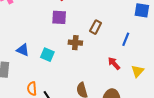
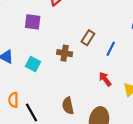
purple square: (59, 17) -> (33, 22), moved
blue line: (126, 39) -> (111, 49), moved

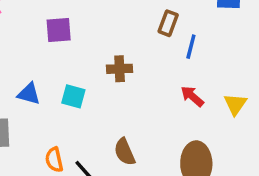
brown rectangle: (88, 38) -> (168, 23), moved
brown semicircle: (68, 106) -> (125, 152), moved

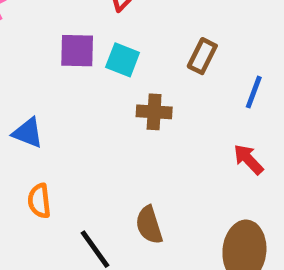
brown rectangle: (168, 23) -> (202, 56), moved
cyan square: (73, 96) -> (123, 60), moved
orange semicircle: (54, 160) -> (39, 201), moved

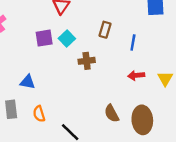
cyan square: (123, 60) -> (67, 38), turned 35
red arrow: (248, 159) -> (136, 75), turned -42
brown semicircle: (149, 225) -> (112, 113), moved

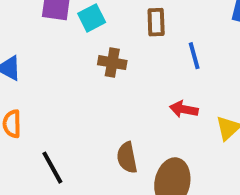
brown rectangle: (105, 30) -> (156, 22), turned -35
blue line: (133, 43) -> (194, 56), turned -42

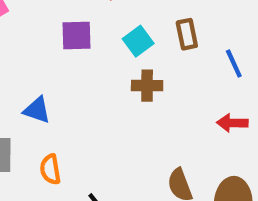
cyan square: (92, 18) -> (138, 41), moved

